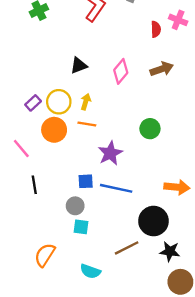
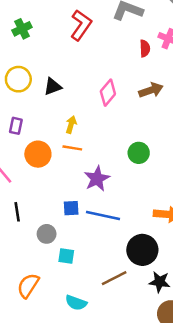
black triangle: (79, 65) -> (53, 87), moved
yellow circle: (59, 102) -> (18, 79), moved
purple rectangle: (33, 103) -> (16, 126), turned -35
gray circle: (75, 206) -> (47, 234), moved

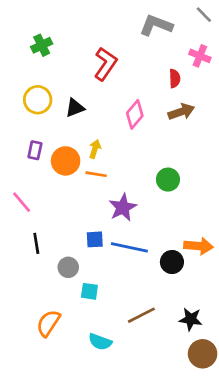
red L-shape: (81, 25) -> (105, 64), moved
red semicircle: (145, 48) -> (175, 78), moved
orange circle: (38, 154) -> (66, 161), moved
black circle: (142, 250) -> (172, 262), moved, size x0.7

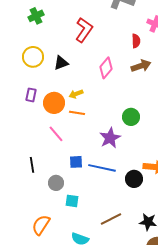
yellow arrow: (95, 149) -> (76, 94), turned -128
pink line: (22, 202) -> (56, 134), moved
purple star: (123, 207) -> (110, 138), moved

